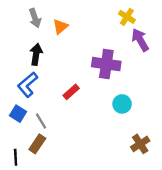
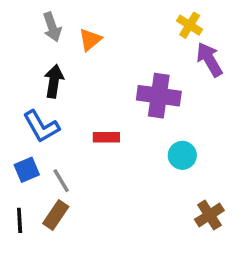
blue L-shape: (28, 85) -> (41, 126), turned -80
red rectangle: (71, 92) -> (106, 137), turned 42
blue square: (18, 114) -> (27, 170), turned 35
black line: (16, 157) -> (20, 220), moved

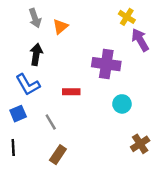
gray line: (61, 181) -> (51, 122), moved
brown rectangle: (56, 215) -> (58, 155), moved

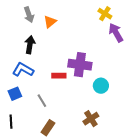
purple cross: (106, 64) -> (80, 65), moved
blue L-shape: (28, 85) -> (23, 70), turned 150
brown cross: (140, 144) -> (91, 119), moved

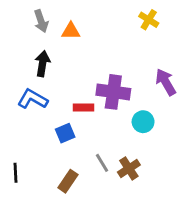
orange triangle: (50, 22) -> (71, 31), turned 40
purple arrow: (116, 33) -> (166, 82), moved
blue square: (15, 94) -> (65, 133), moved
gray line: (42, 101) -> (102, 163), moved

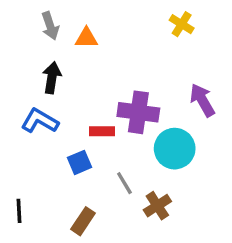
cyan circle: (143, 122) -> (175, 149), size x1.5
gray line: (102, 163) -> (124, 183), moved

